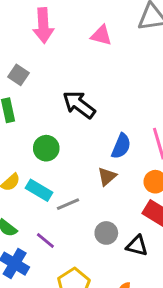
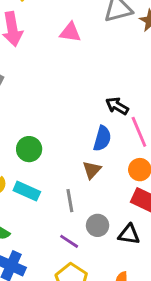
black arrow: (79, 105) -> (117, 106), moved, size x0.7
gray line: (68, 204) -> (70, 201), moved, turned -70
purple line: (45, 240) -> (69, 241), moved

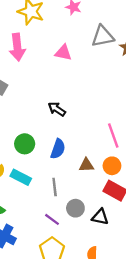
black arrow: (117, 106) -> (57, 109), moved
blue semicircle: (102, 139) -> (58, 149), moved
brown triangle: (92, 170) -> (86, 165), moved, turned 42

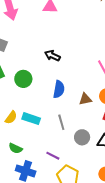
green circle: (25, 144) -> (23, 79), moved
purple line: (52, 219) -> (53, 156), moved

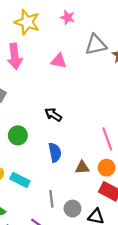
blue semicircle: (59, 89) -> (55, 152), turned -30
gray line: (61, 122) -> (51, 199), moved

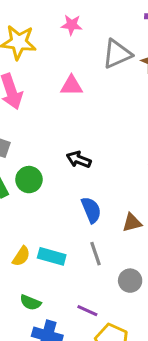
green circle: (18, 135) -> (29, 180), moved
gray line: (51, 199) -> (96, 254), moved

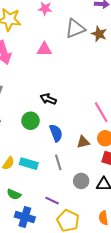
green circle: (29, 180) -> (31, 121), moved

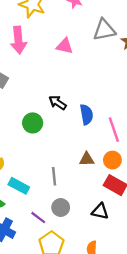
blue semicircle: (56, 133) -> (87, 115), moved
cyan rectangle: (29, 164) -> (19, 186), moved
gray circle: (81, 181) -> (61, 208), moved

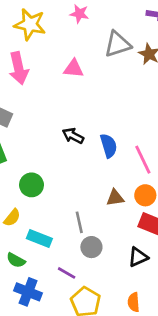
green circle: (33, 123) -> (32, 185), moved
gray circle: (61, 208) -> (91, 247), moved
black triangle: (100, 211) -> (138, 257), turned -30

